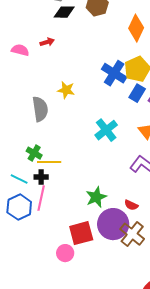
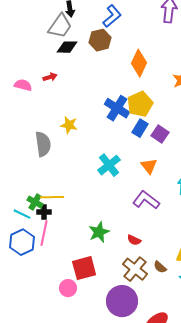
green cross: (34, 153) -> (35, 202), moved
purple circle: (113, 224) -> (122, 301), moved

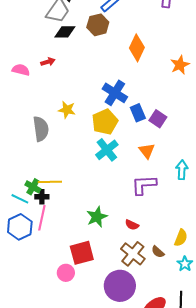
yellow pentagon: (140, 104) -> (105, 122), moved
blue rectangle: (140, 128) -> (138, 113), turned -54
purple L-shape: (146, 200) -> (144, 185), turned -40

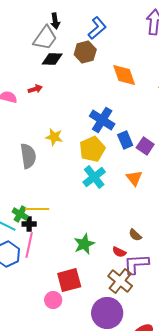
orange diamond: (137, 48) -> (124, 75), turned -44
purple L-shape: (144, 185) -> (136, 264), moved
brown semicircle: (158, 252) -> (135, 235), moved

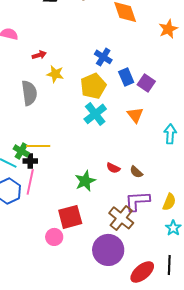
red arrow: (35, 89) -> (39, 55), moved
blue cross: (102, 120) -> (103, 57), size x0.7
red semicircle: (119, 252) -> (113, 168), moved

